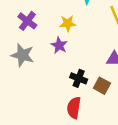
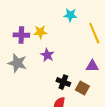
purple cross: (27, 21) -> (21, 35), turned -35
yellow star: (68, 23) -> (40, 32), moved

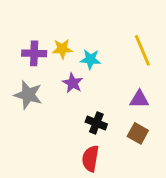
cyan star: (70, 15) -> (90, 59), moved
brown square: (82, 88) -> (138, 133), moved

